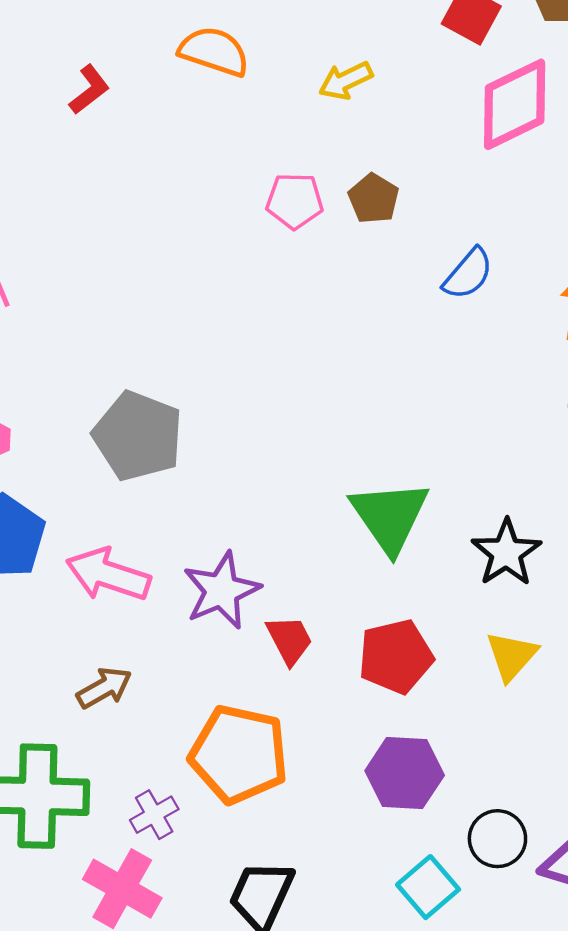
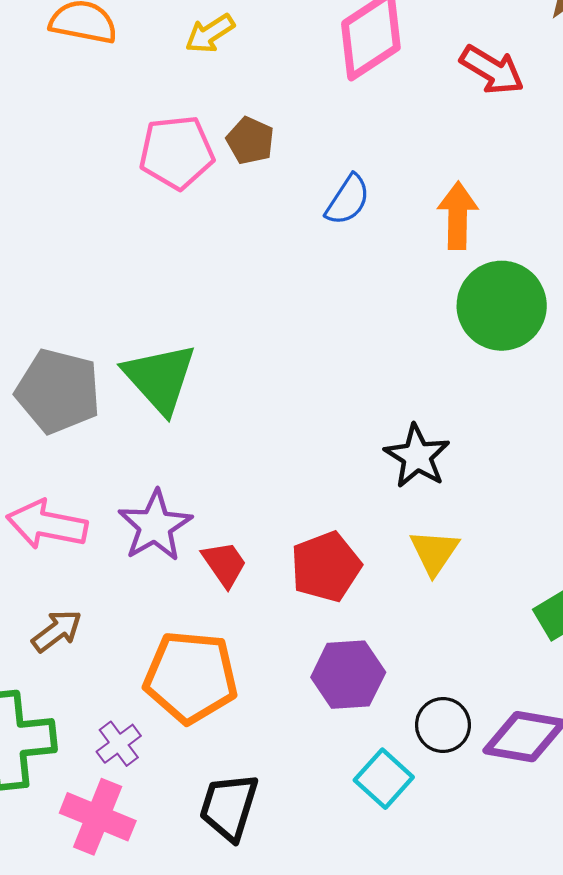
pink pentagon: (295, 201) -> (177, 152), size x1.4
green triangle: (390, 516) -> (160, 378), moved

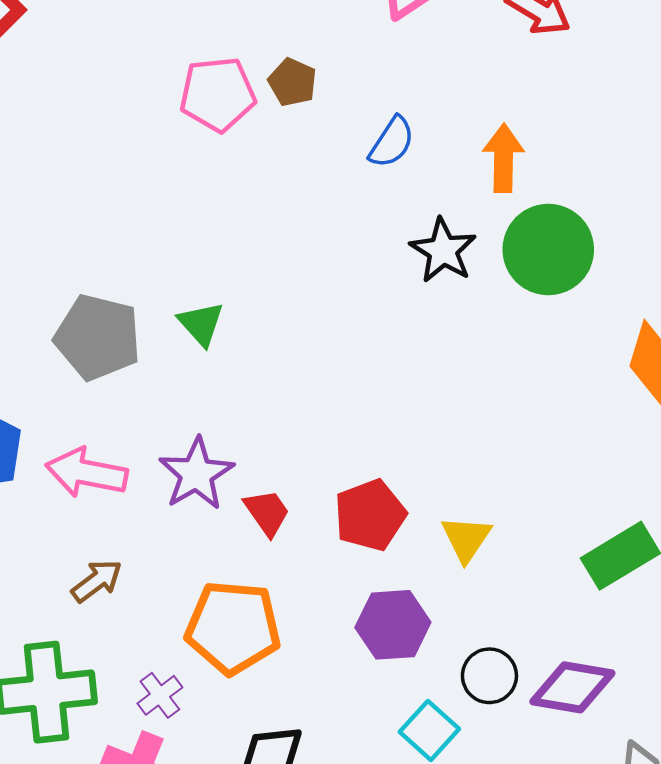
green triangle: (160, 378) -> (201, 324), size x0.6
black star: (417, 456) -> (443, 250), moved
yellow triangle: (434, 552) -> (466, 539), moved

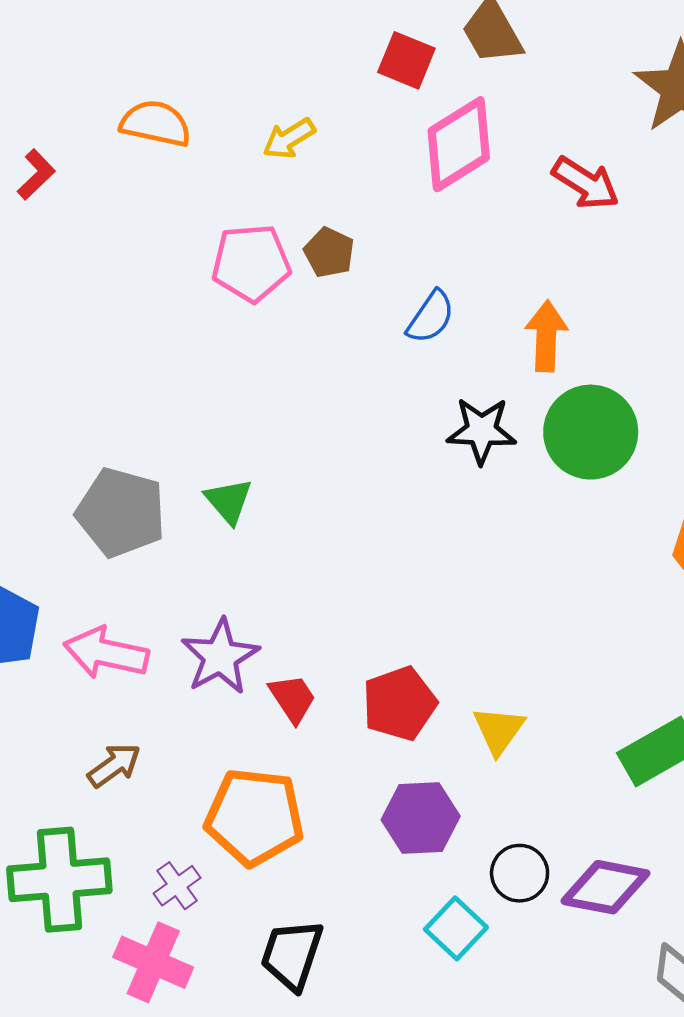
black star: (443, 250) -> (482, 431), turned -30

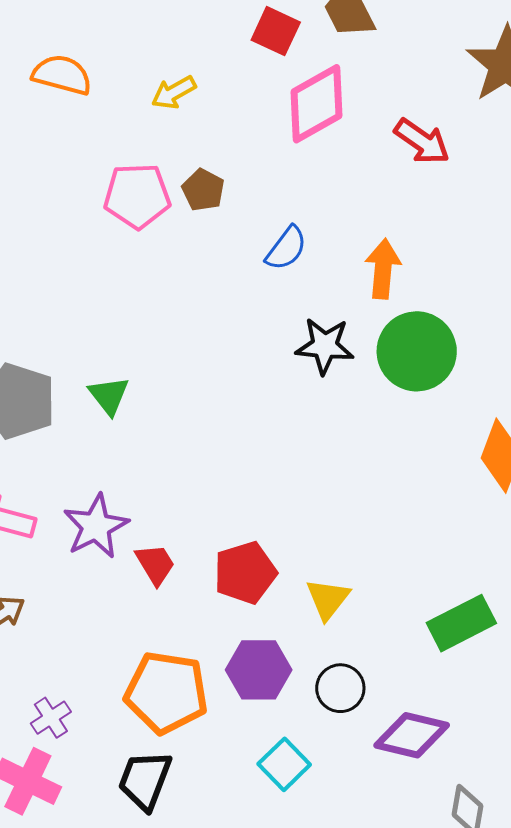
orange pentagon: (255, 817) -> (166, 692), moved
black circle: (520, 873) -> (340, 688), moved

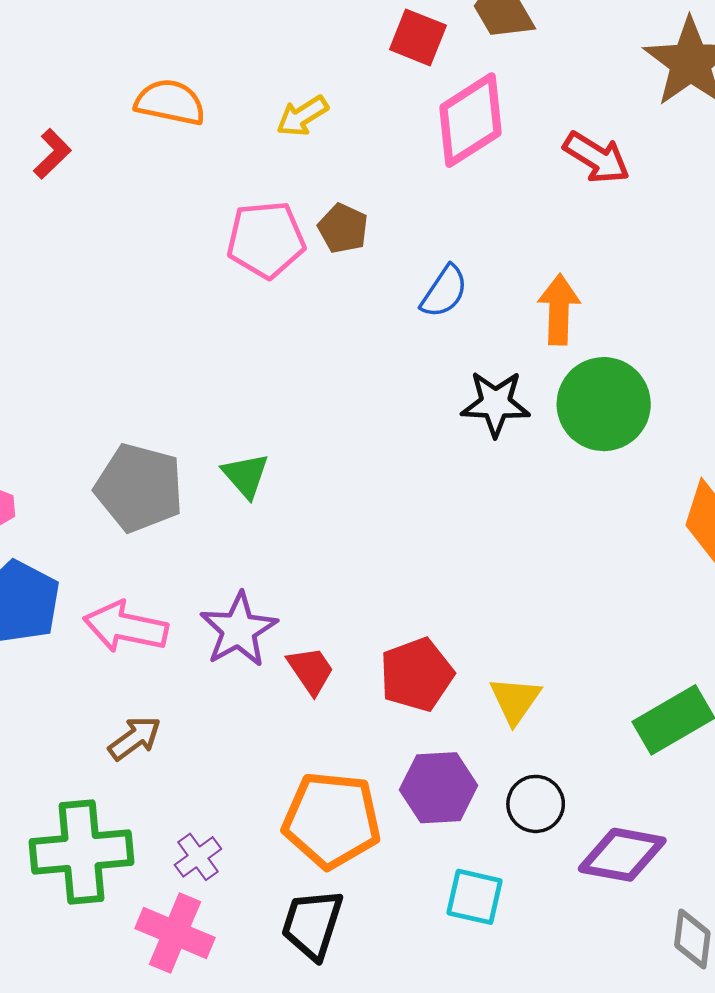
cyan square: (284, 764) -> (475, 897), turned -30

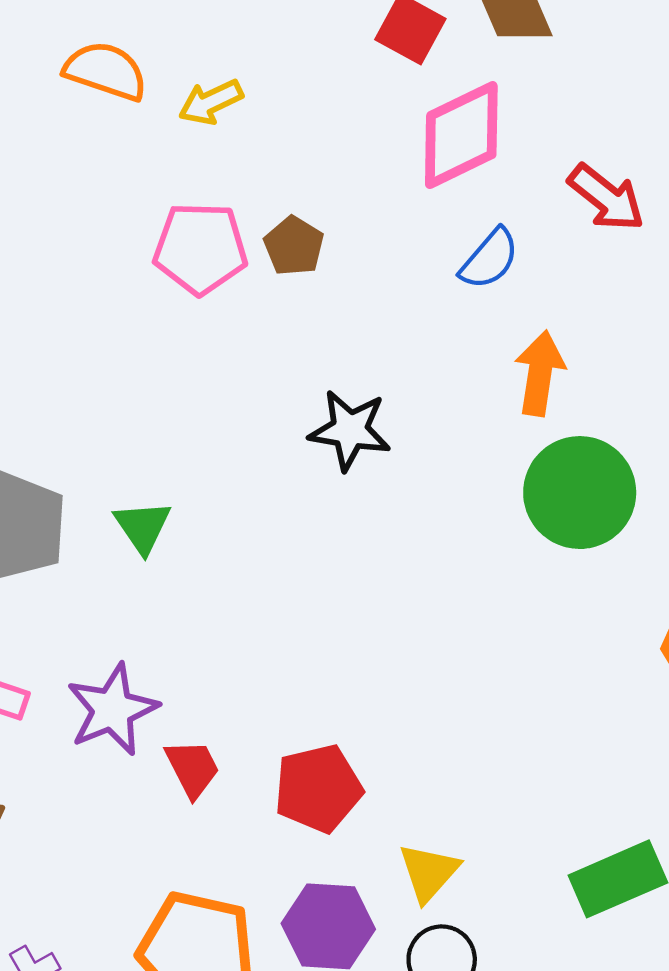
yellow arrow: (302, 116) -> (211, 102), moved
blue semicircle: (444, 292) -> (490, 259), moved
black star: (496, 404) -> (350, 430), moved
yellow triangle: (515, 700) -> (429, 872), moved

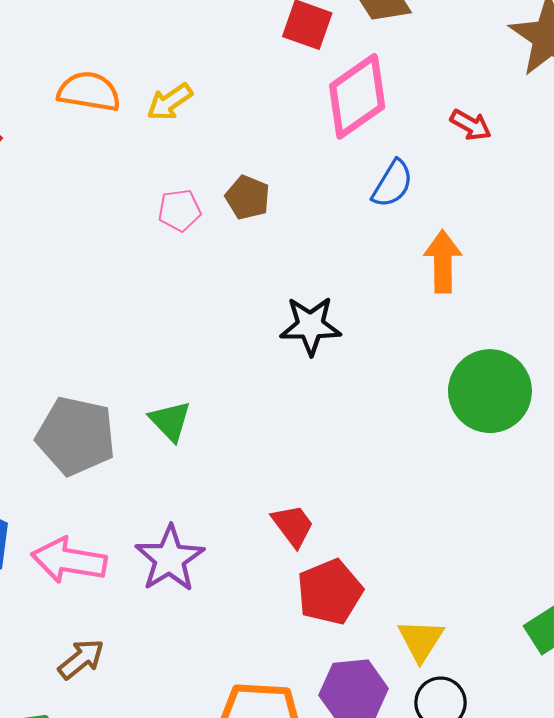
red arrow: (606, 198) -> (471, 125), size x0.7
pink pentagon: (200, 248) -> (179, 210), size x0.6
green circle: (580, 493) -> (490, 391), moved
red trapezoid: (192, 768) -> (293, 526), moved

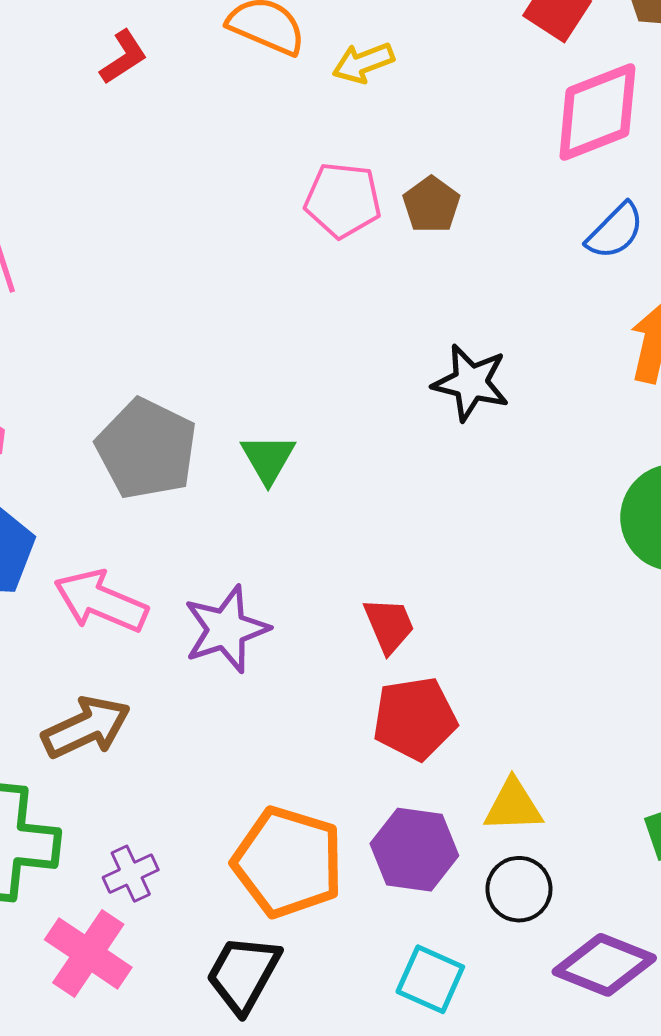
pink pentagon: (179, 210) -> (343, 200), size x1.4
yellow triangle: (421, 640) -> (513, 806), turned 42
brown arrow: (81, 659) -> (86, 727), size x1.4

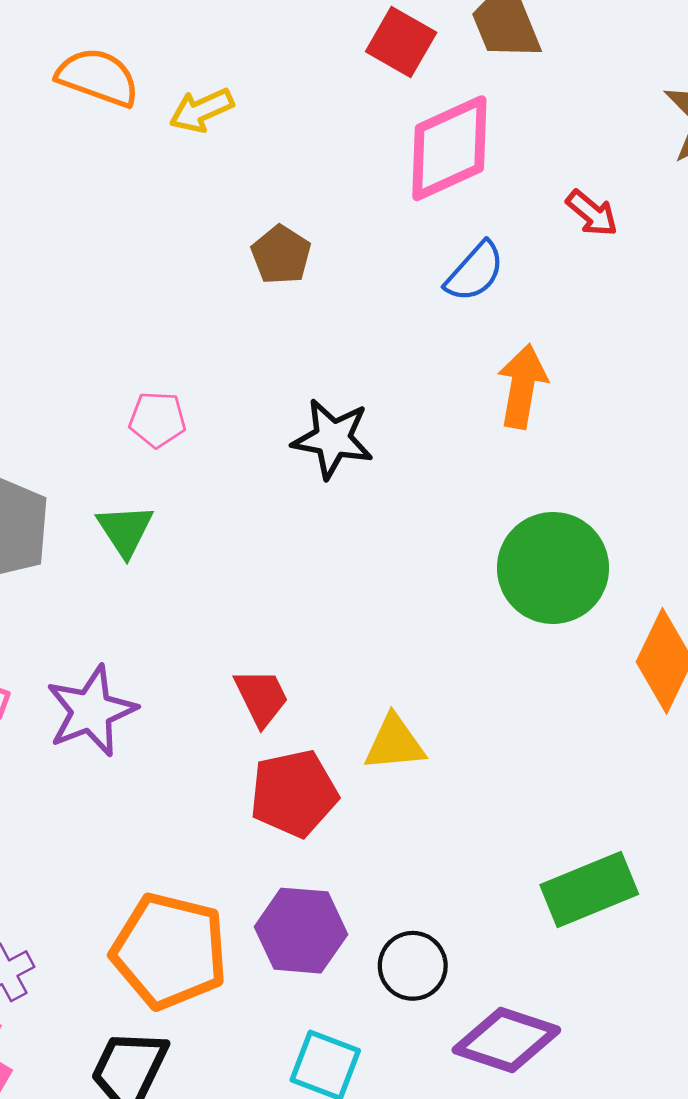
pink pentagon: (343, 200) -> (157, 419), moved, size x0.7
yellow triangle: (513, 806) -> (395, 743), moved

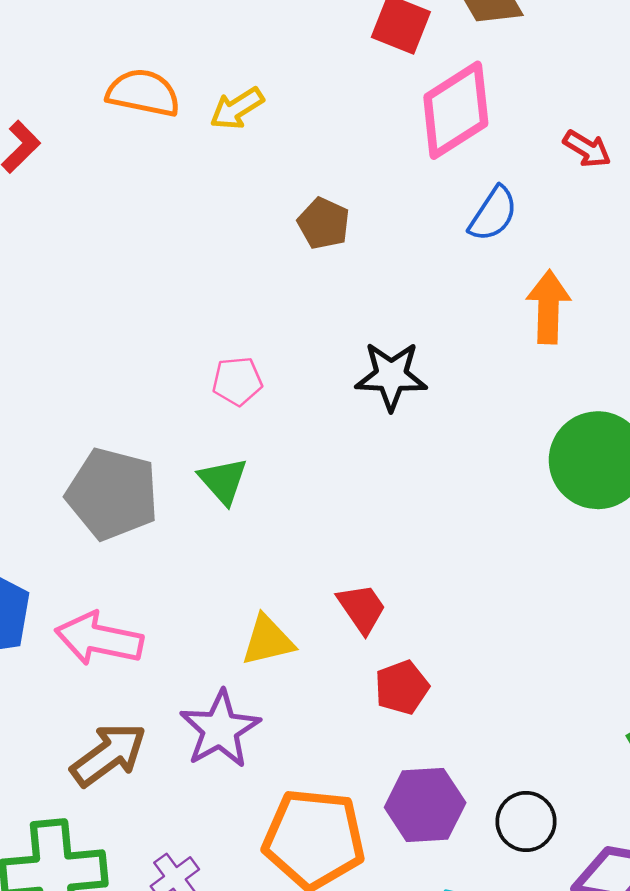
purple star: (91, 711) -> (220, 729), moved
yellow triangle: (395, 743) -> (268, 640), moved
red pentagon: (294, 793) -> (402, 687), size x0.7

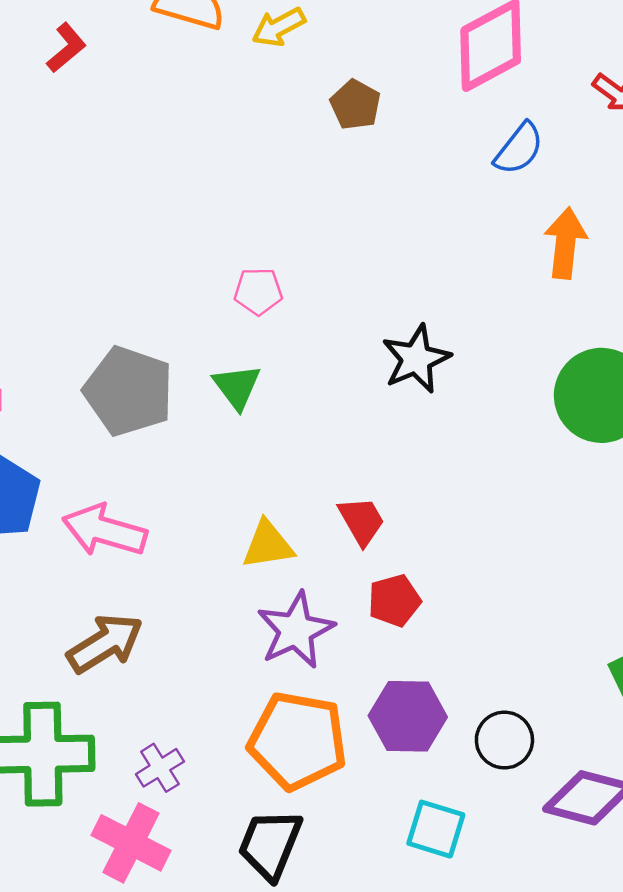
brown pentagon: (324, 223) -> (355, 105), moved
black star: (391, 376) -> (416, 359), moved, turned -30
purple star: (220, 729) -> (296, 630), moved

